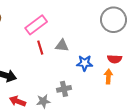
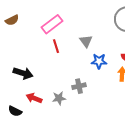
gray triangle: (62, 46) -> (86, 41), moved, turned 48

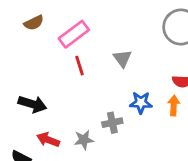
brown semicircle: (12, 20) -> (34, 23), moved
blue star: (99, 61) -> (141, 103), moved

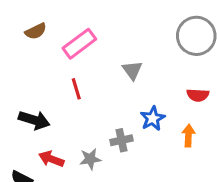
red line: (80, 66) -> (76, 89), moved
blue star: (141, 103) -> (153, 118), turned -30
orange arrow: (174, 106) -> (188, 136), moved

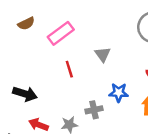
red line: (76, 89) -> (69, 69), moved
blue star: (153, 118) -> (119, 93), turned 30

